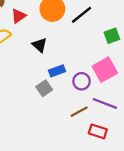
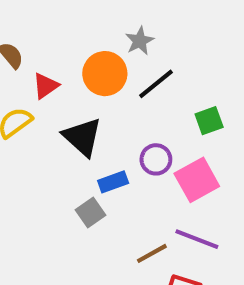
black triangle: (40, 45) -> (82, 137), size x1.5
purple circle: (82, 81) -> (156, 159), moved

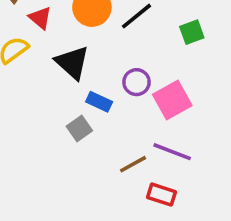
red triangle: (46, 86) -> (40, 18), turned -45
green square: (209, 121) -> (192, 32), moved
blue rectangle: (113, 182) -> (99, 102), turned 45

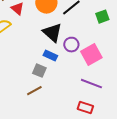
black triangle: (72, 62) -> (52, 33), moved
gray square: (79, 129) -> (39, 71), turned -32
brown line: (133, 164) -> (34, 91), moved

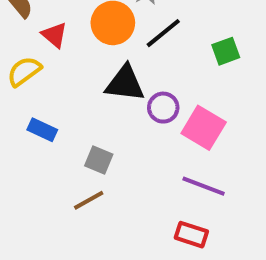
black triangle: (52, 33) -> (125, 83), turned -35
pink square: (91, 55) -> (204, 128), turned -30
blue rectangle: (50, 56) -> (42, 130), moved

